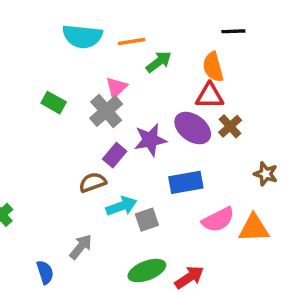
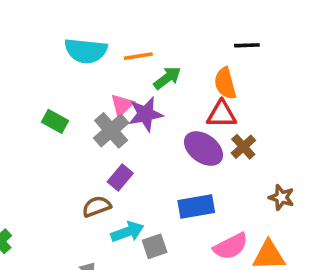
purple star: (150, 140) -> (146, 114), moved

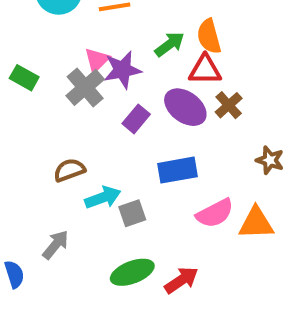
green arrow: (167, 78) -> (170, 44), moved
purple rectangle: (120, 178) -> (136, 119), moved

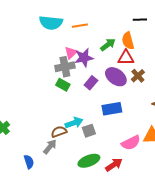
green rectangle: (24, 78) -> (63, 85), moved
gray cross: (85, 87) -> (65, 67), turned 30
brown semicircle: (69, 170) -> (59, 132), moved
pink semicircle: (215, 213) -> (131, 143), moved

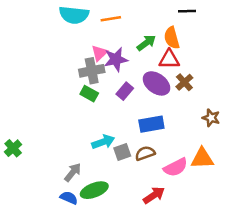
brown semicircle: (59, 132) -> (145, 153), moved
green ellipse: (89, 161) -> (94, 190), moved
blue semicircle: (29, 162) -> (69, 198), moved, turned -48

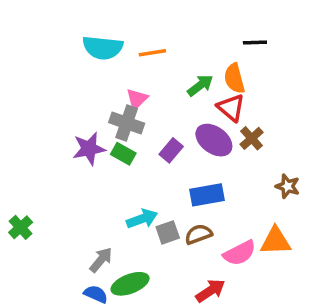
purple star: (116, 59) -> (89, 149), moved
red triangle: (169, 59) -> (231, 108), turned 40
gray cross: (92, 71) -> (127, 123), turned 30

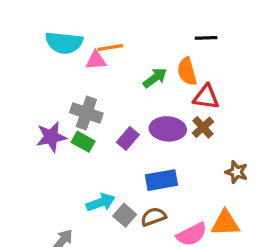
pink triangle: (137, 99) -> (96, 60), moved, turned 40
red triangle: (231, 108) -> (206, 97), moved, turned -32
purple ellipse: (214, 140) -> (168, 129), turned -32
gray square: (168, 232) -> (125, 215), turned -30

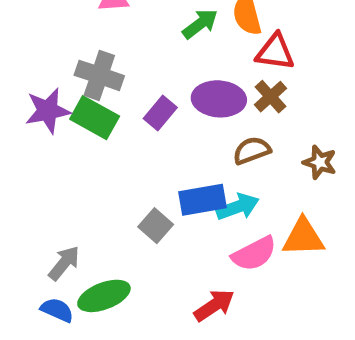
green rectangle: (83, 142) -> (95, 118), size x1.4
blue rectangle: (161, 180) -> (202, 200), moved
cyan arrow: (101, 202) -> (238, 207), moved
brown semicircle: (153, 217) -> (252, 151), moved

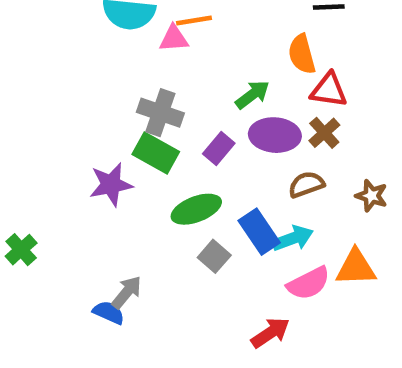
green arrow: (200, 24) -> (252, 95), moved
purple star: (48, 111) -> (111, 184), moved
blue rectangle: (202, 200) -> (259, 232), turned 66
green ellipse: (104, 296) -> (196, 209), moved
blue semicircle: (57, 310) -> (109, 312), moved

